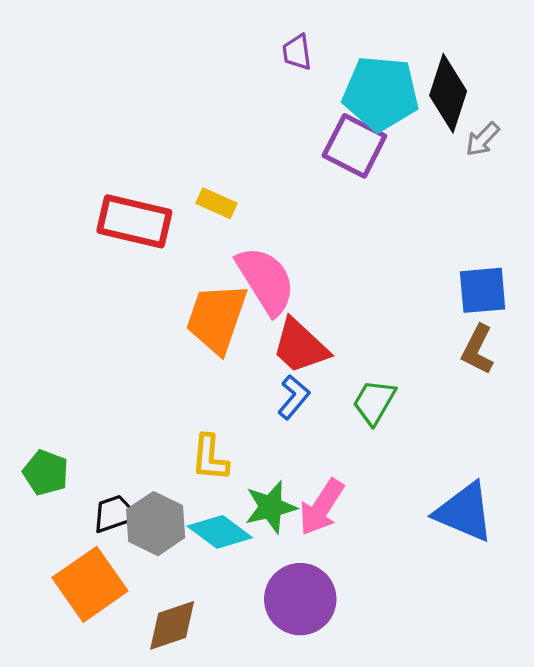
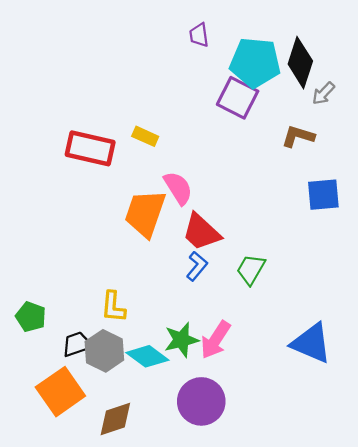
pink semicircle: (266, 280) -> (178, 188), size x0.7
brown L-shape: (478, 349) -> (298, 136), moved, turned 80
yellow L-shape: (210, 458) -> (113, 307), moved

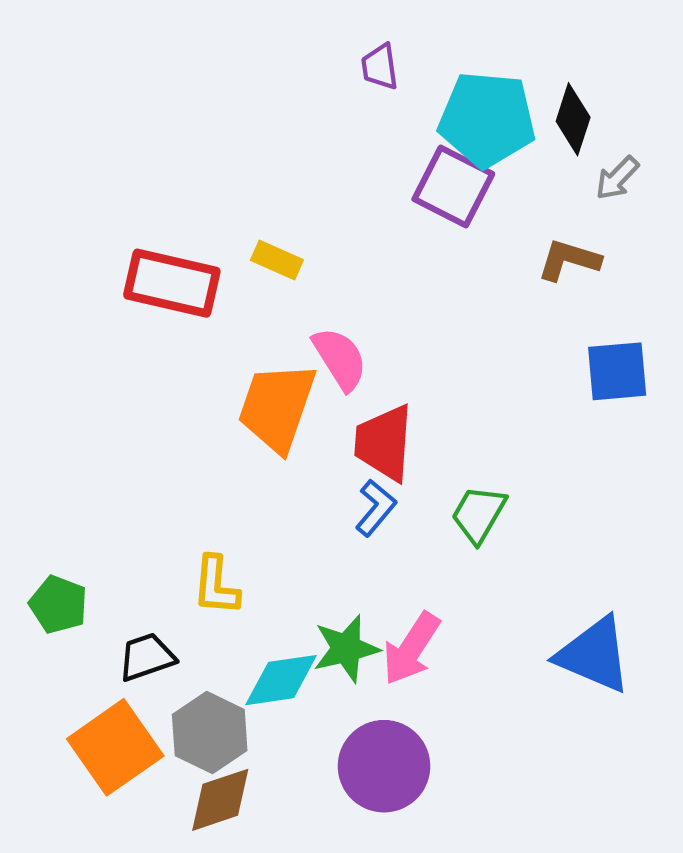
black diamond: (300, 63) -> (573, 119), size x0.7
red trapezoid: (201, 232) -> (384, 443), turned 51
gray hexagon: (104, 351) -> (210, 733), moved
cyan diamond: (147, 356) -> (281, 680), turned -45

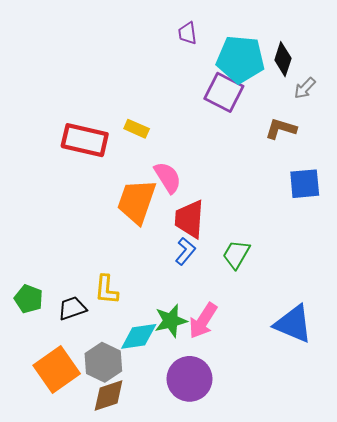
black trapezoid: (147, 657) -> (72, 308), moved

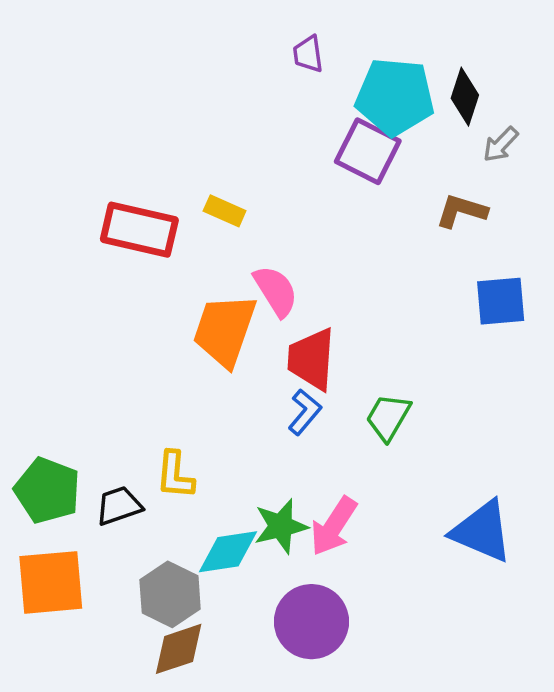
green pentagon: (29, 299) -> (47, 490), size x1.4
orange square: (57, 370) -> (51, 582), moved, turned 30

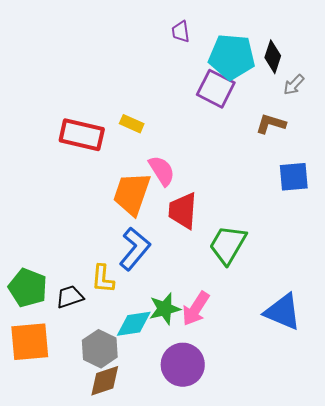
blue L-shape: (305, 412) -> (135, 249), moved, size x1.6
green trapezoid: (388, 417) -> (228, 245), size x1.4

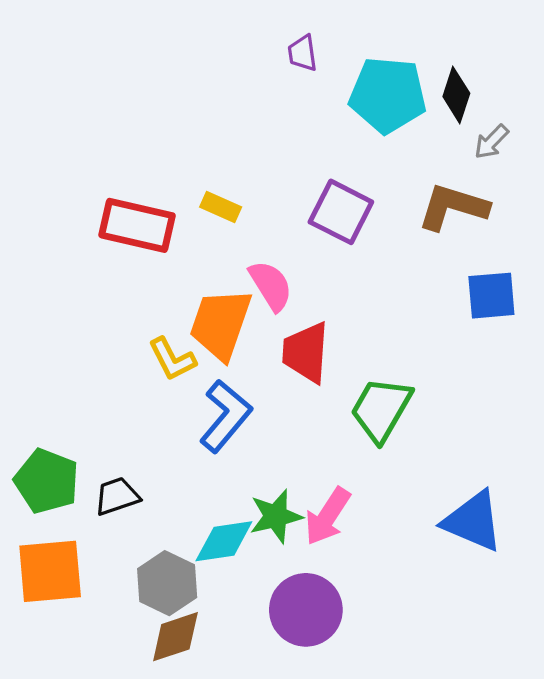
purple square: (216, 89) -> (341, 212), moved
brown L-shape: (271, 124) -> (453, 207), size x1.4
yellow L-shape: (103, 279) -> (172, 359), moved, turned -32

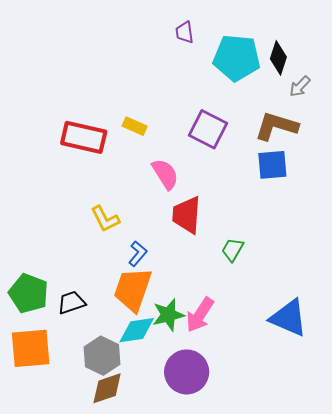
blue square: (491, 296) -> (272, 165), moved
orange trapezoid: (221, 324) -> (133, 289), moved
green trapezoid: (381, 409) -> (233, 250), size x0.6
blue L-shape: (226, 416) -> (138, 254), size x0.6

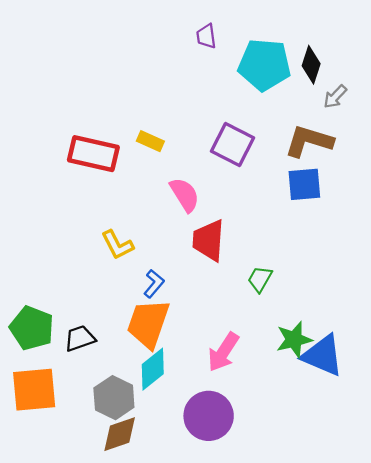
green star: (168, 315) -> (294, 339), moved
cyan diamond: (137, 330) -> (153, 369), turned -30

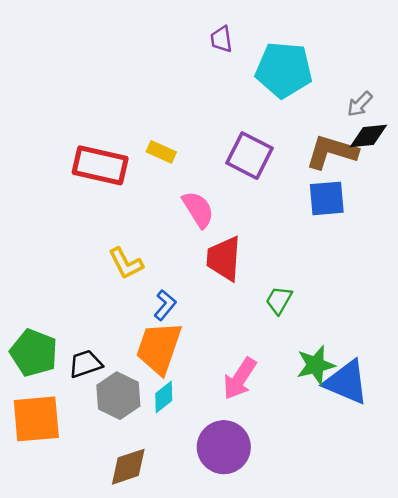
black diamond: (311, 65) -> (368, 136), moved, turned 66
cyan diamond: (153, 369) -> (164, 397), size x0.7
gray hexagon: (114, 398) -> (118, 396), moved

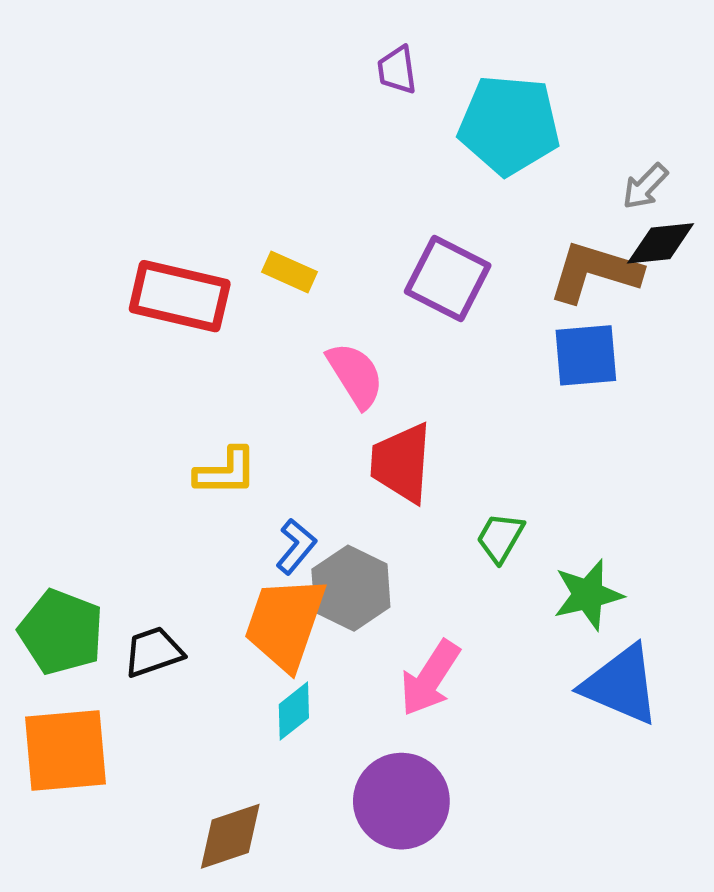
yellow L-shape: (126, 263) -> (226, 472), turned -63
green star: (316, 365) -> (588, 595), moved
gray hexagon: (118, 396) -> (351, 588), moved

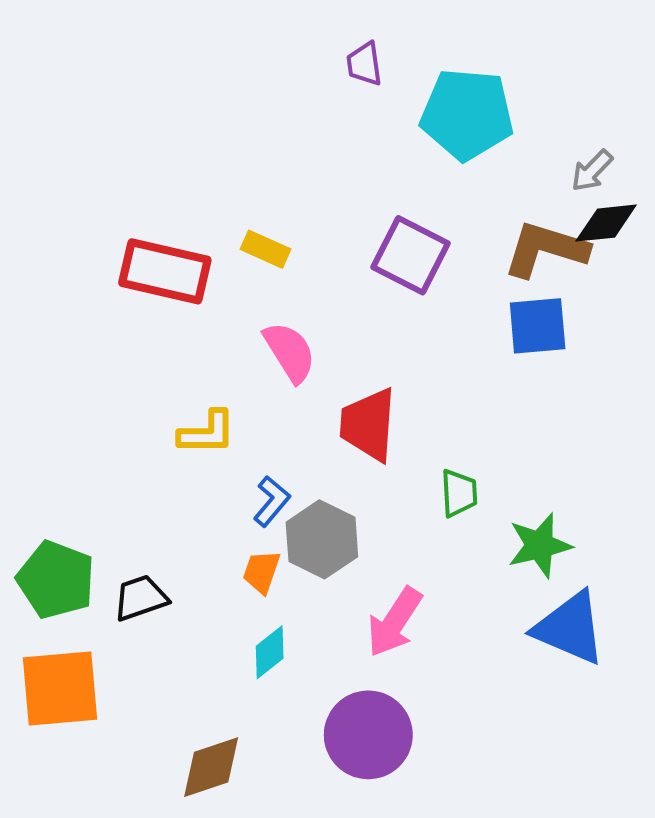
pink semicircle: (355, 375) -> (290, 352), moved
green trapezoid: (500, 538) -> (459, 493), turned 147
orange trapezoid: (285, 623) -> (261, 572), size x0.5

